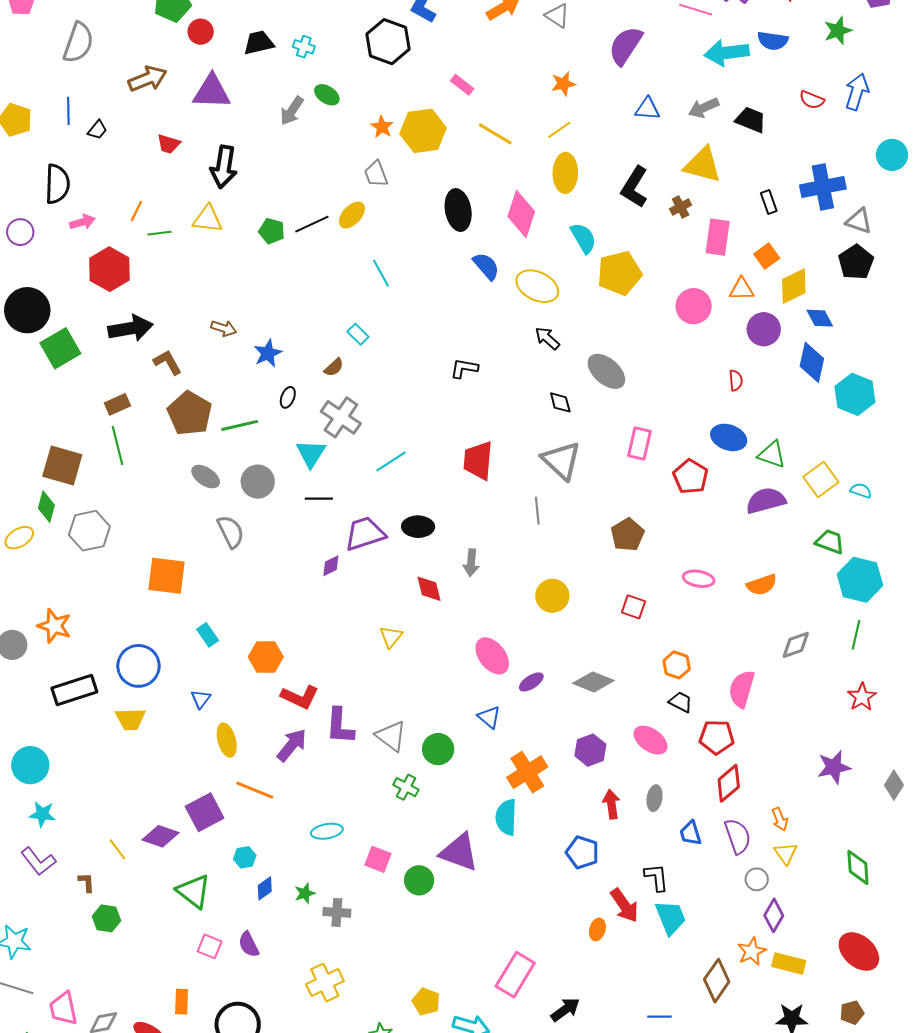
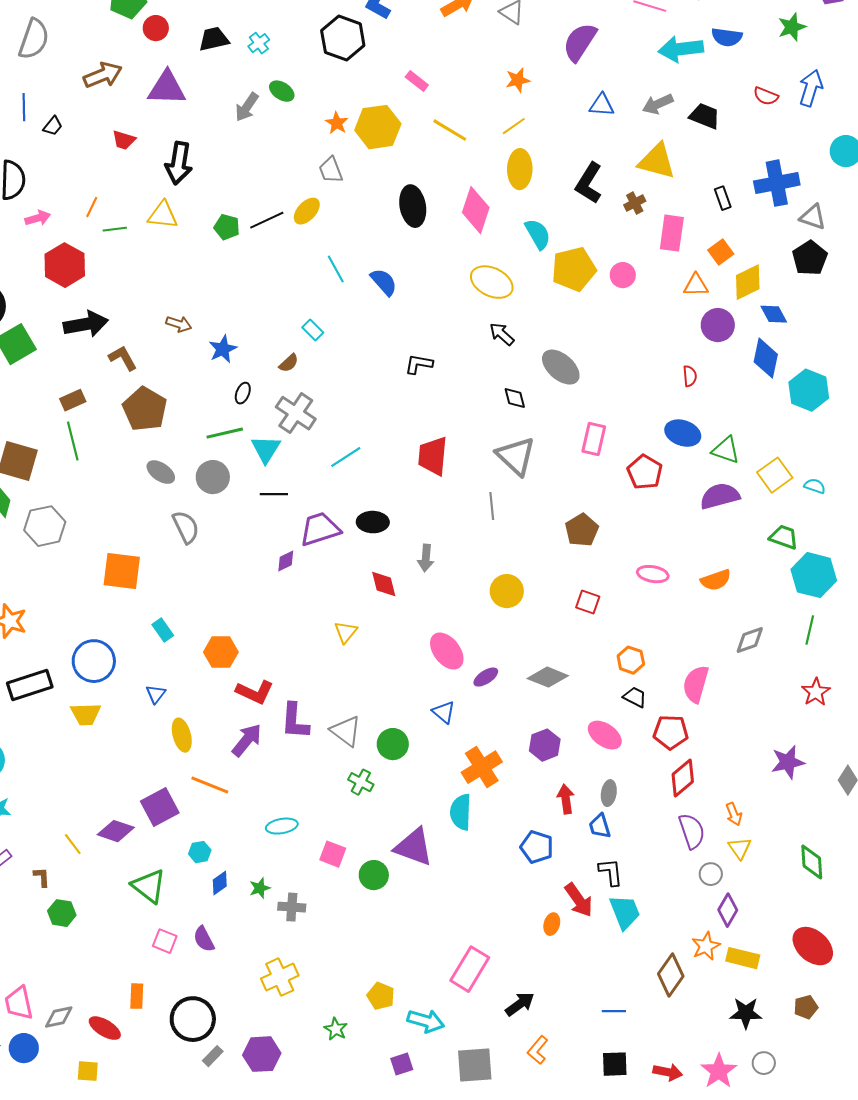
cyan cross: (304, 47) -> (259, 43), turned 35
blue semicircle: (486, 266) -> (384, 282), moved
pink circle: (694, 306) -> (623, 275), moved, size x0.7
green line: (240, 425) -> (225, 433), moved
blue trapezoid: (691, 833) -> (600, 826), moved

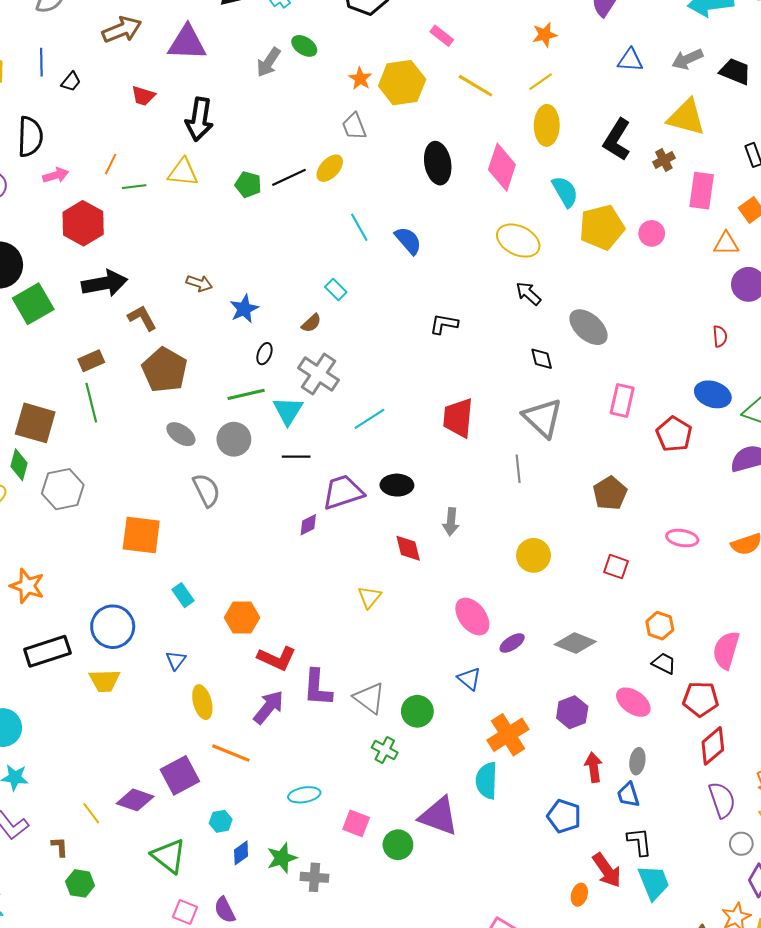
green star: (260, 888) -> (282, 858), size x1.4

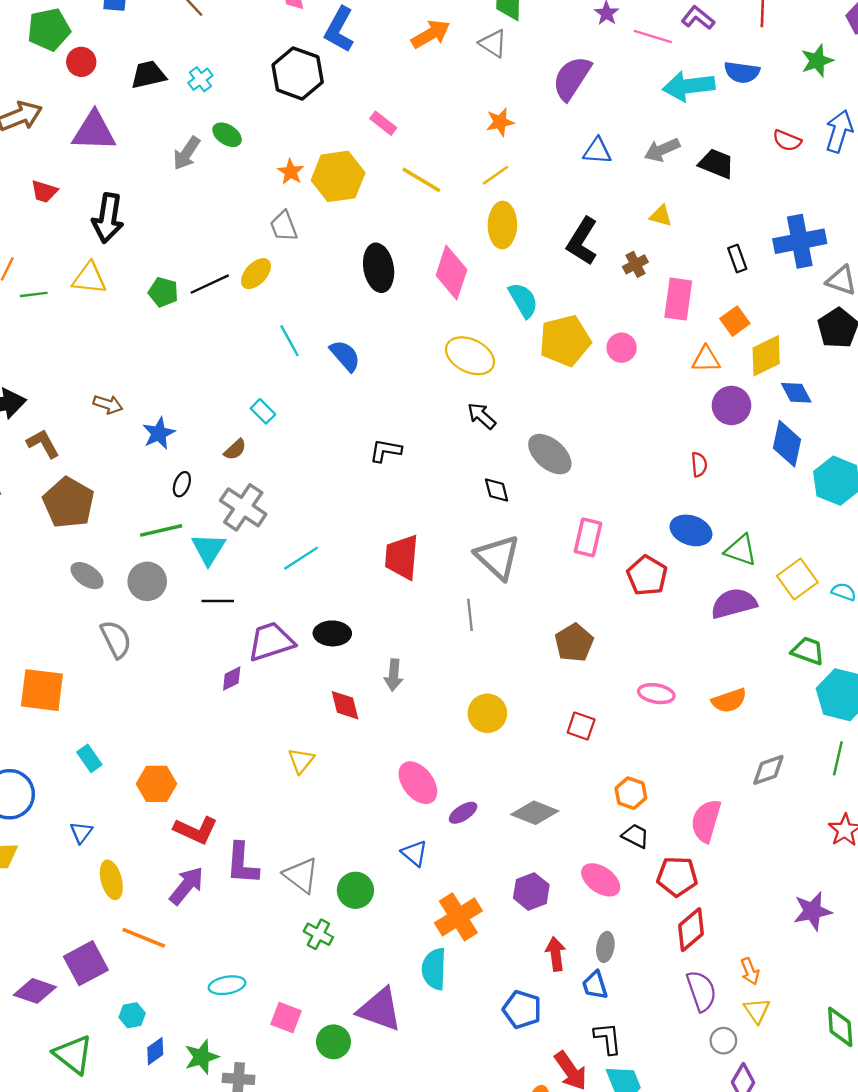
yellow triangle: (686, 117) -> (661, 216), size x0.5

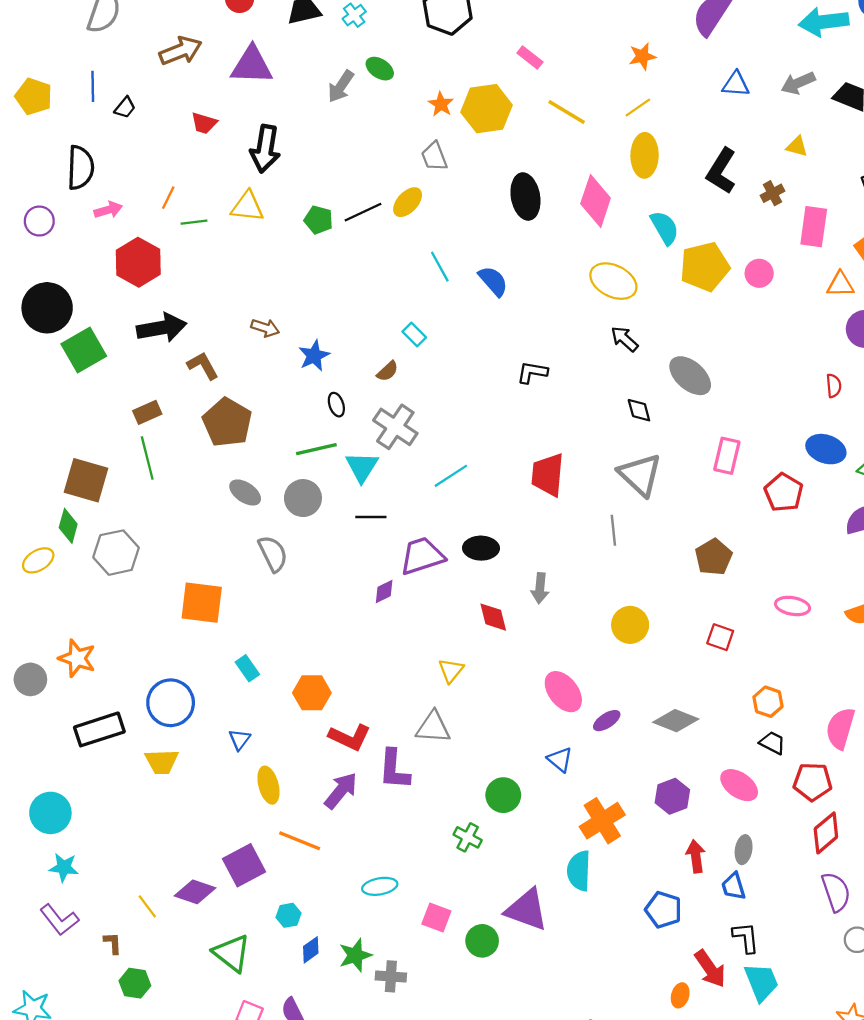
black ellipse: (182, 484) -> (336, 405), turned -40
gray triangle: (301, 875) -> (433, 727), moved, turned -33

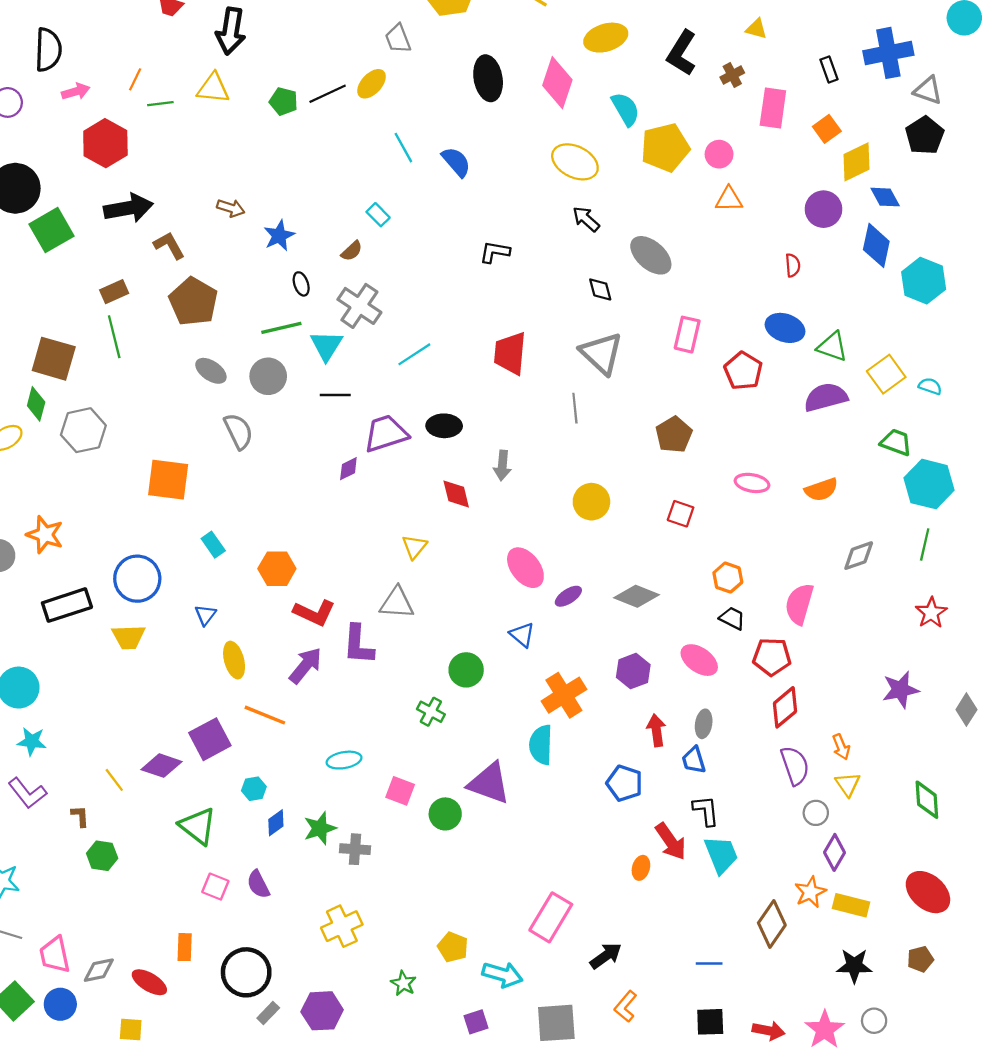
yellow ellipse: (645, 155) -> (606, 38), turned 72
orange triangle: (840, 284) -> (729, 199), moved

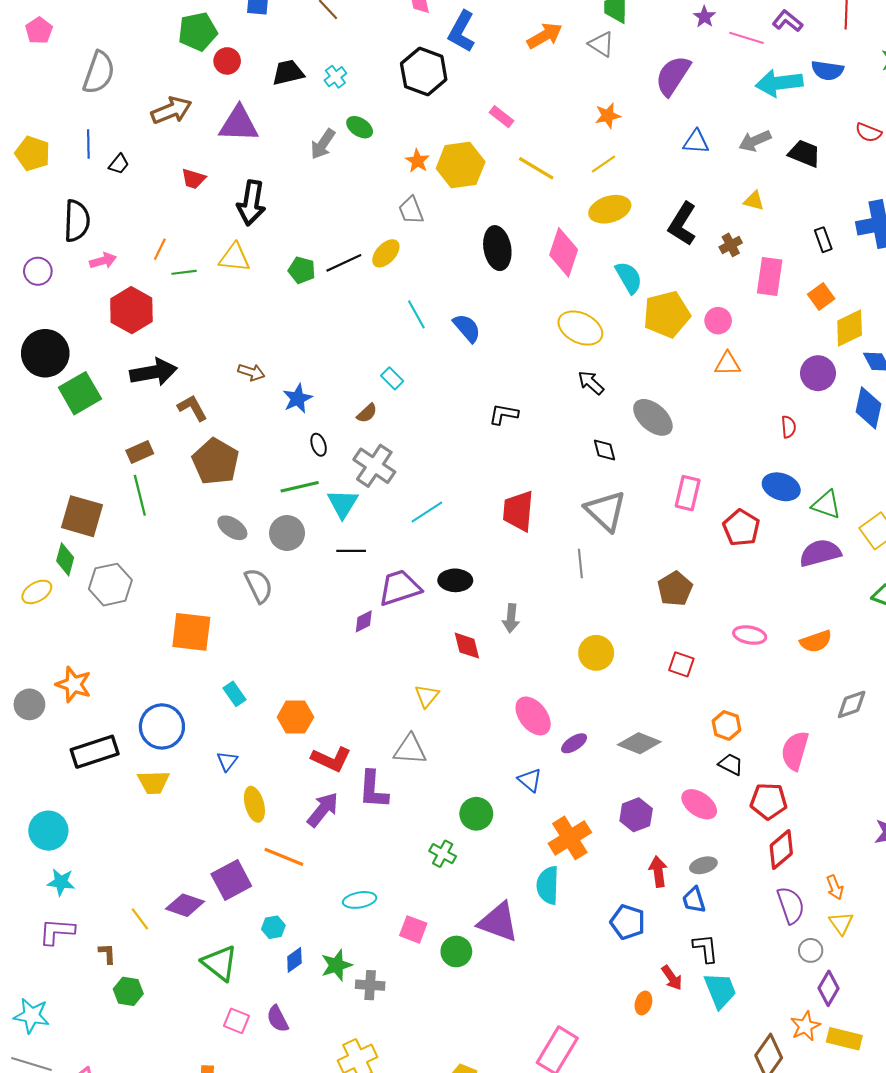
gray ellipse: (704, 724) -> (703, 865), turned 65
purple L-shape: (27, 793) -> (57, 932), turned 132
red arrow: (671, 841) -> (672, 978), size x0.7

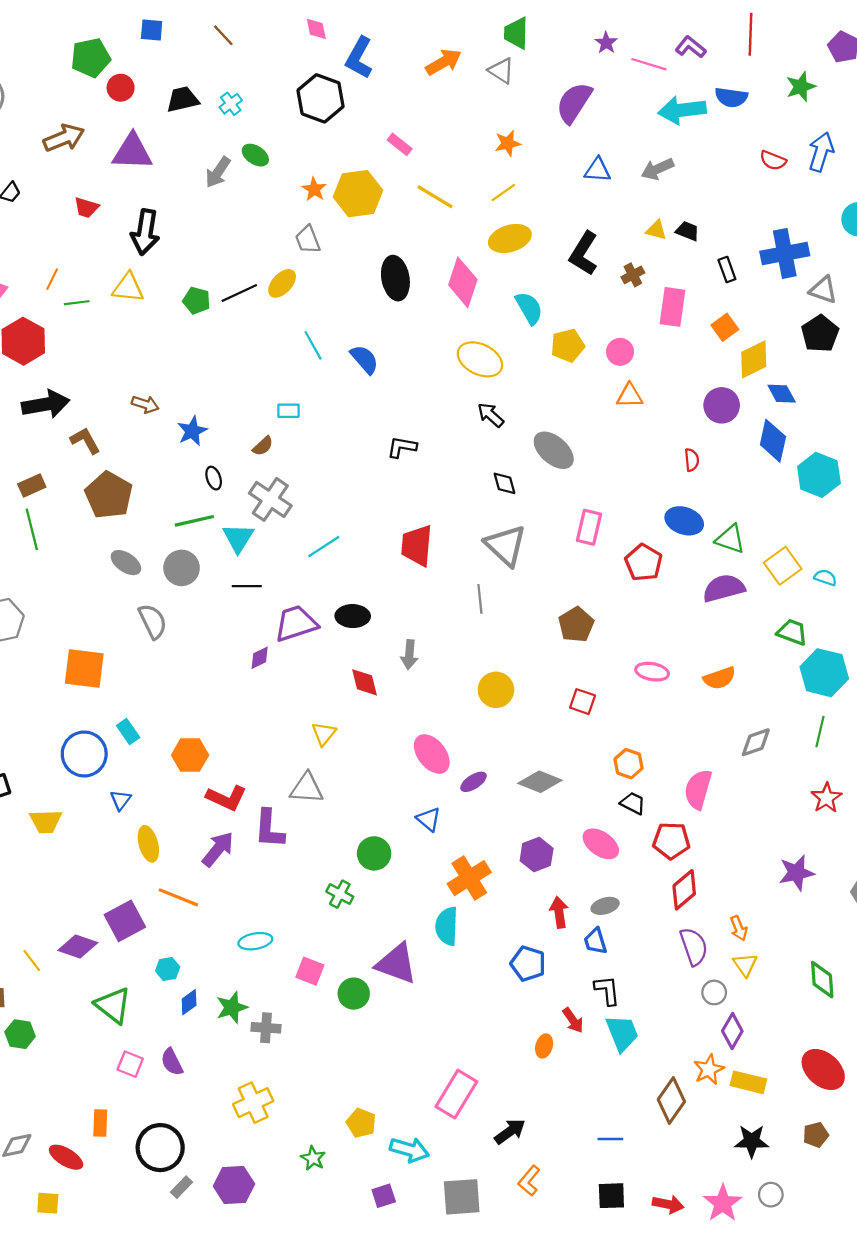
black trapezoid: (804, 153) -> (687, 231), moved, size x0.7
yellow pentagon: (667, 314) -> (568, 345), size x0.7
cyan rectangle: (392, 378) -> (288, 411), turned -45
blue circle: (162, 726) -> (84, 754), moved

